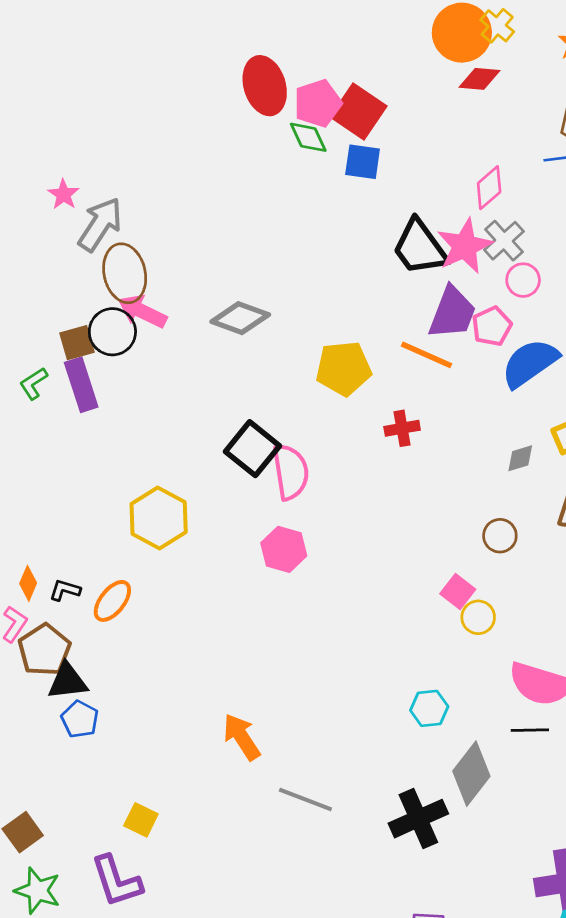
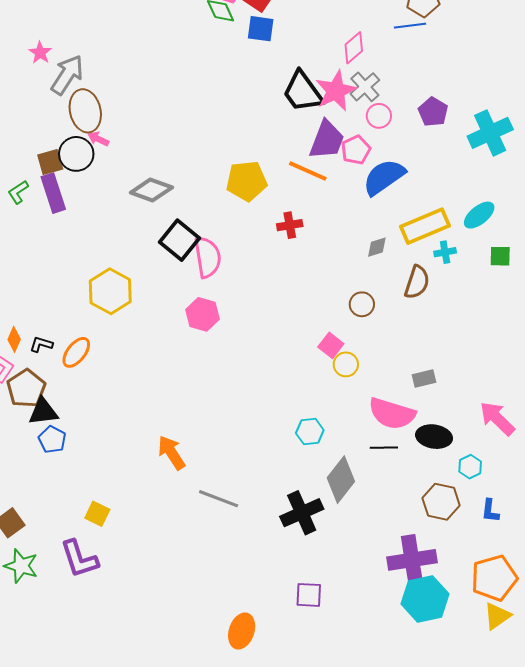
pink arrow: (142, 311) -> (98, 139), size x0.6
gray diamond: (240, 318) -> (151, 190), moved

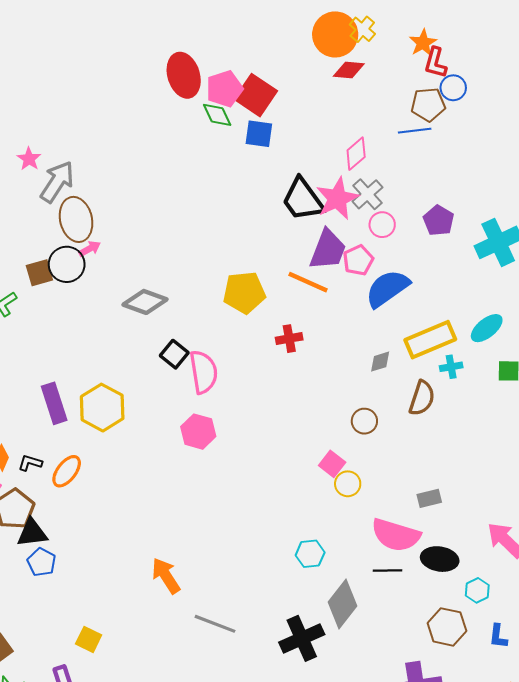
pink arrow: (98, 139) -> (90, 249), turned 125
purple rectangle: (53, 193) -> (54, 403), moved
black square: (179, 240) -> (174, 354), size x0.7

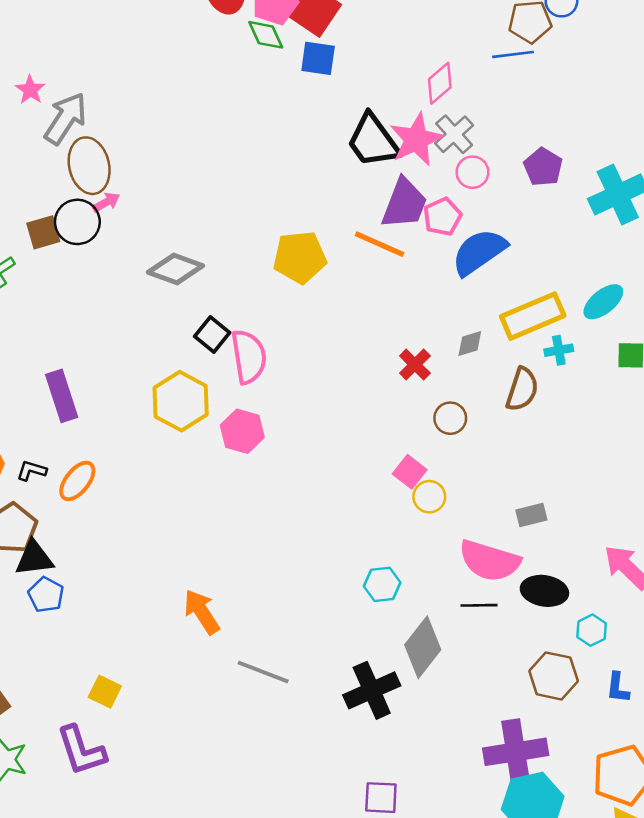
red cross: (289, 339) -> (415, 365), moved, turned -35
yellow hexagon: (102, 408) -> (181, 401), moved

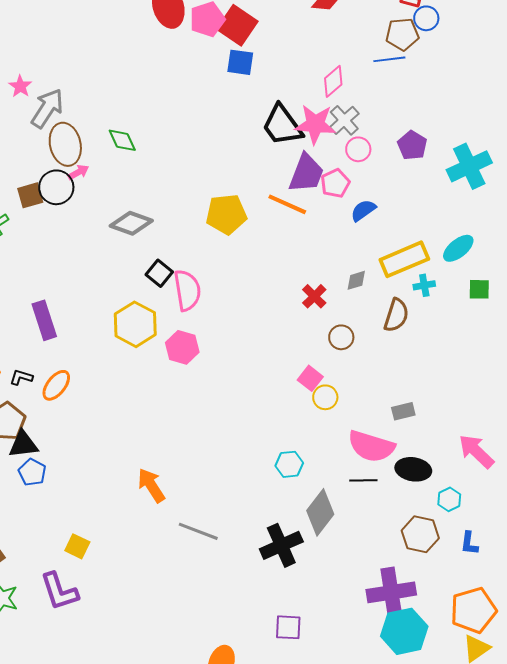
green diamond: (266, 35) -> (122, 140), moved
pink star: (416, 139) -> (315, 124), turned 30
blue semicircle: (479, 252) -> (363, 210), size x0.6

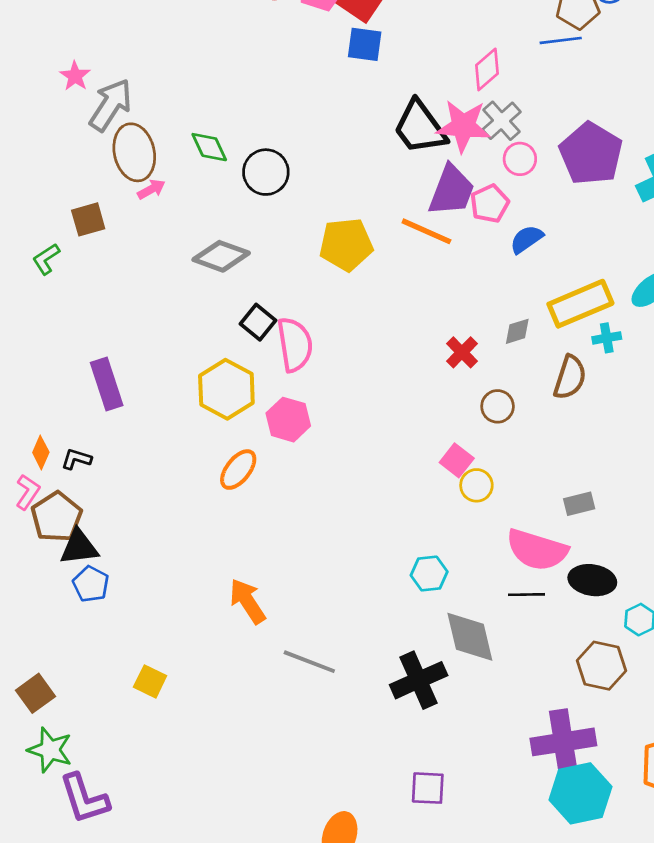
purple pentagon: (412, 145) -> (591, 154), size x1.6
black circle: (56, 187) -> (266, 172), moved
orange ellipse: (56, 385) -> (238, 470), moved
gray diamond: (320, 512) -> (470, 637), turned -51
purple L-shape: (59, 591) -> (84, 799), moved

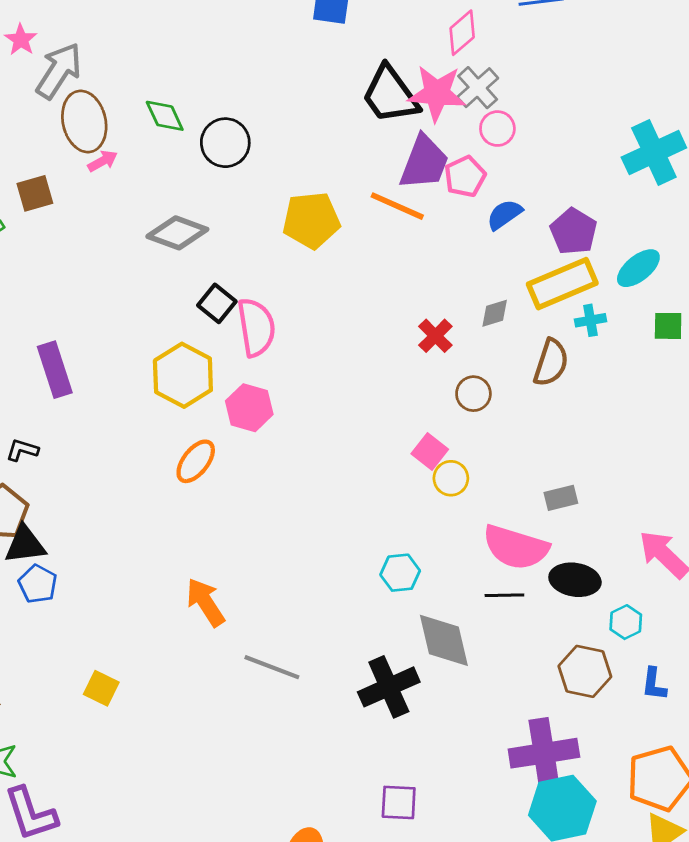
purple pentagon: (591, 154) -> (574, 231), moved, size x0.7

